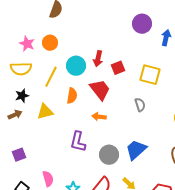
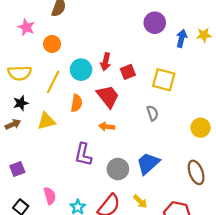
pink star: (27, 44) -> (26, 27), moved

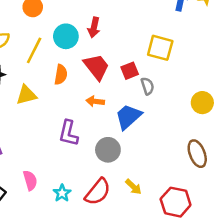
red square: (128, 72) -> (130, 71), moved
blue trapezoid: (148, 163) -> (128, 117), moved

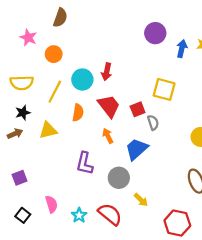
orange arrow: (95, 101) -> (108, 136), turned 56
yellow arrow: (133, 187) -> (141, 200), moved
red semicircle: (98, 192) -> (110, 214), turned -90

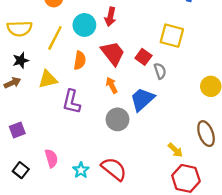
red square: (138, 109) -> (143, 57), turned -32
purple L-shape: (85, 163) -> (71, 102), moved
gray circle: (119, 178) -> (117, 119), moved
yellow arrow: (141, 200) -> (175, 150), moved

